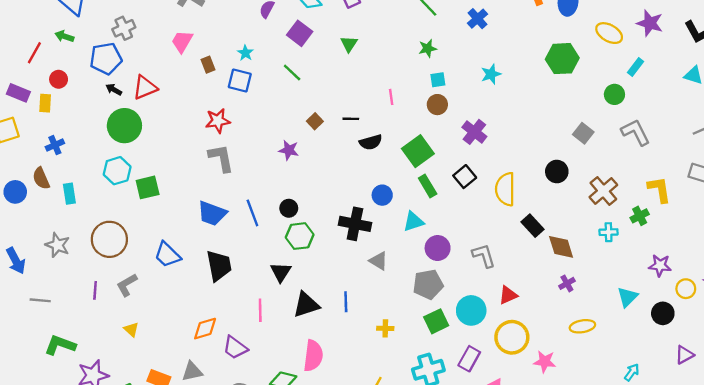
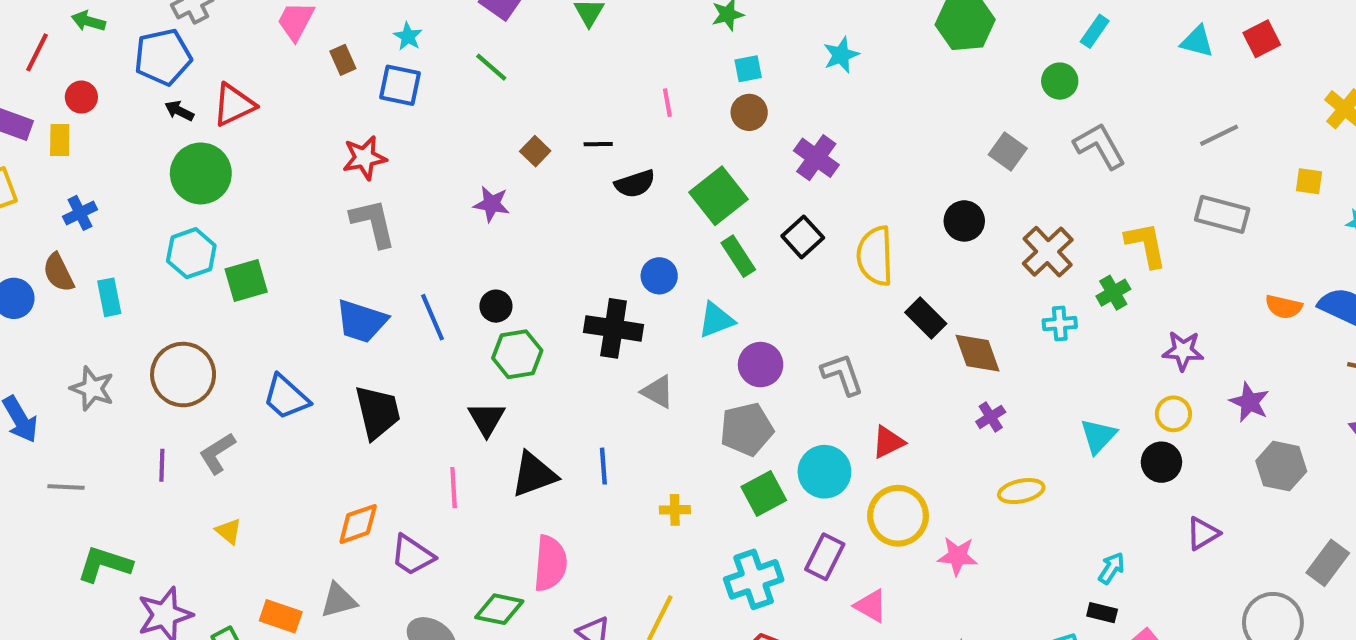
purple star: (660, 265) -> (1183, 351), moved
yellow circle: (686, 289) -> (1173, 414), moved

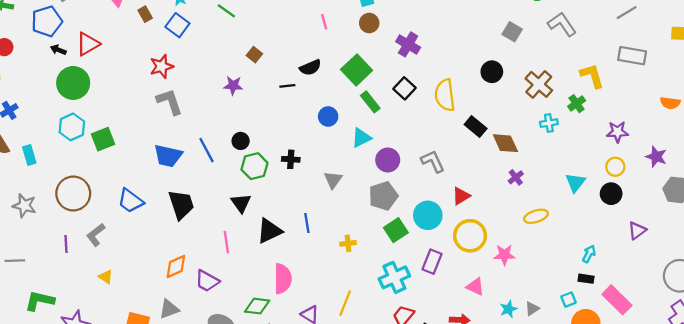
blue square: (400, 85) -> (177, 25), turned 30
black line: (598, 144) -> (287, 86), moved
black cross: (614, 328) -> (291, 159), moved, size x0.6
gray triangle: (658, 392) -> (333, 180), turned 42
pink triangle: (871, 606) -> (475, 287), moved

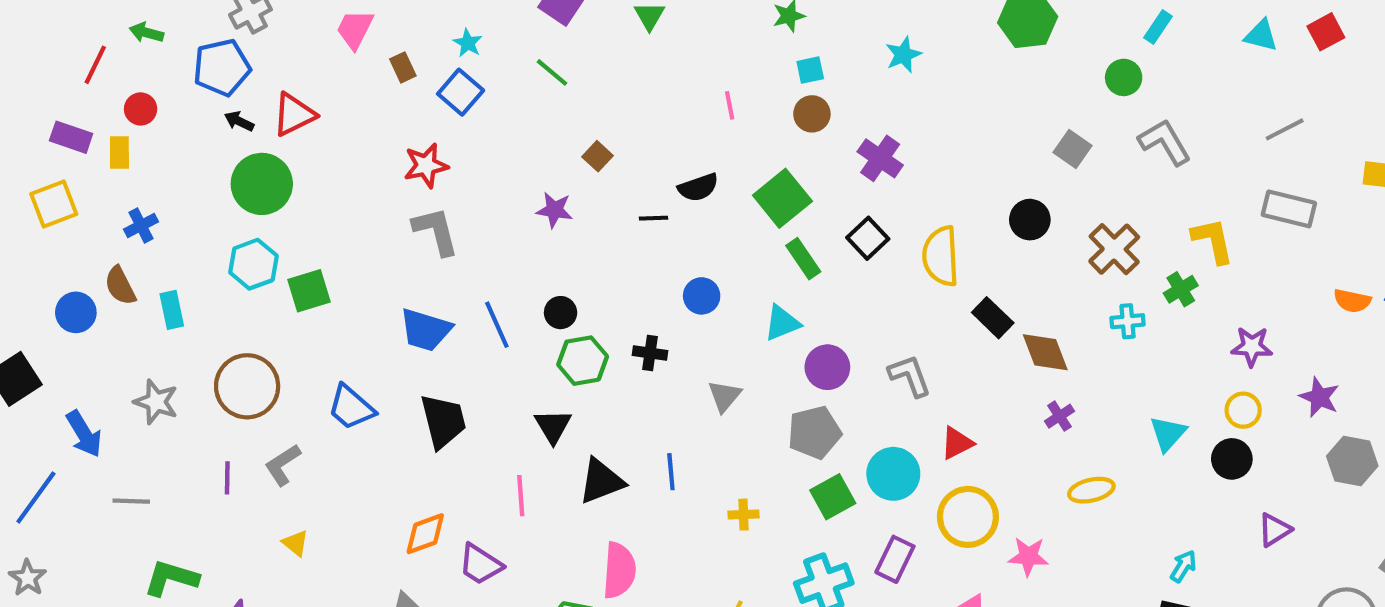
blue circle: (328, 116) -> (702, 296), moved

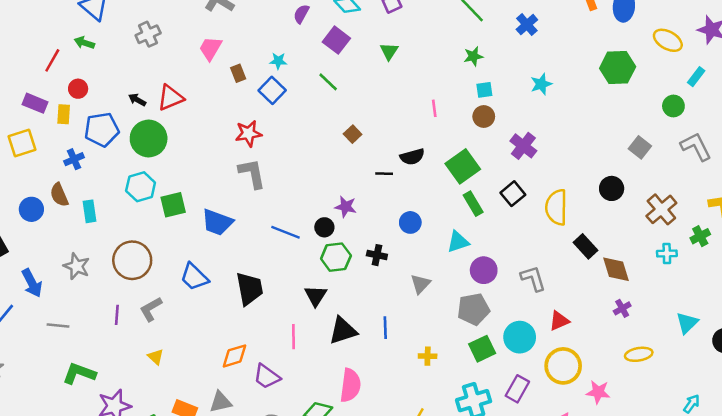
cyan star: (468, 43) -> (278, 61), turned -30
blue pentagon: (222, 67) -> (102, 129), moved
purple star: (554, 210) -> (346, 207), moved
blue line: (497, 325) -> (285, 232), turned -48
blue trapezoid: (426, 330) -> (217, 222), moved

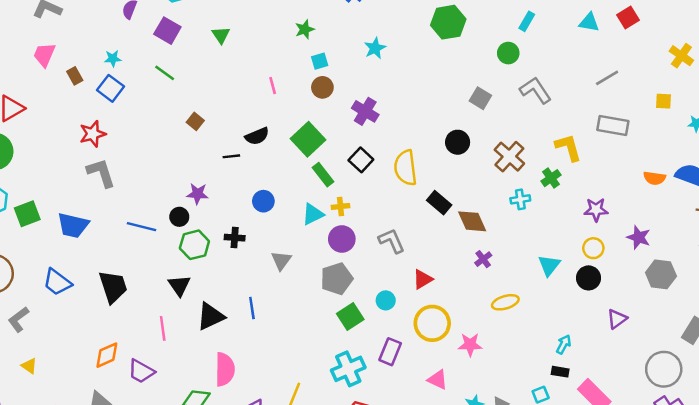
cyan circle: (520, 337) -> (386, 300), size x0.6
yellow cross: (428, 356) -> (341, 206), moved

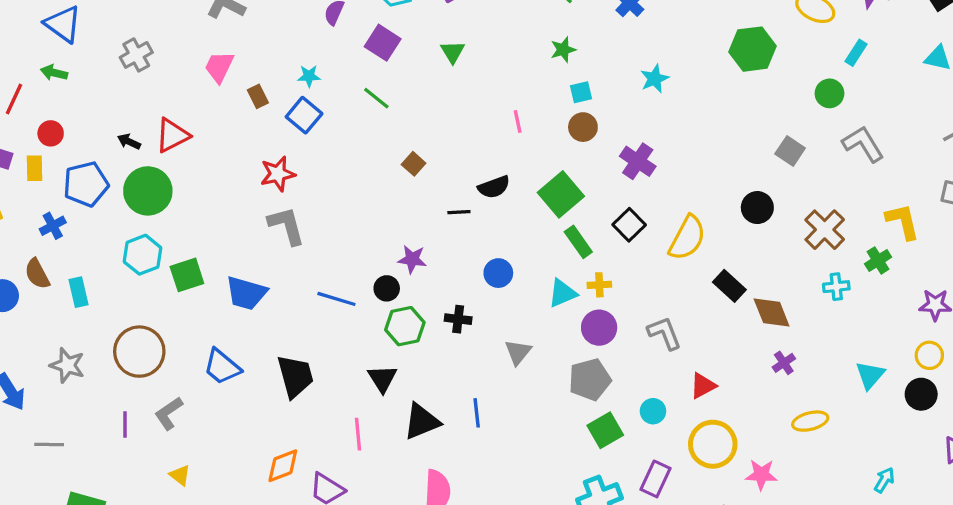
yellow semicircle: (406, 168) -> (687, 238), turned -148

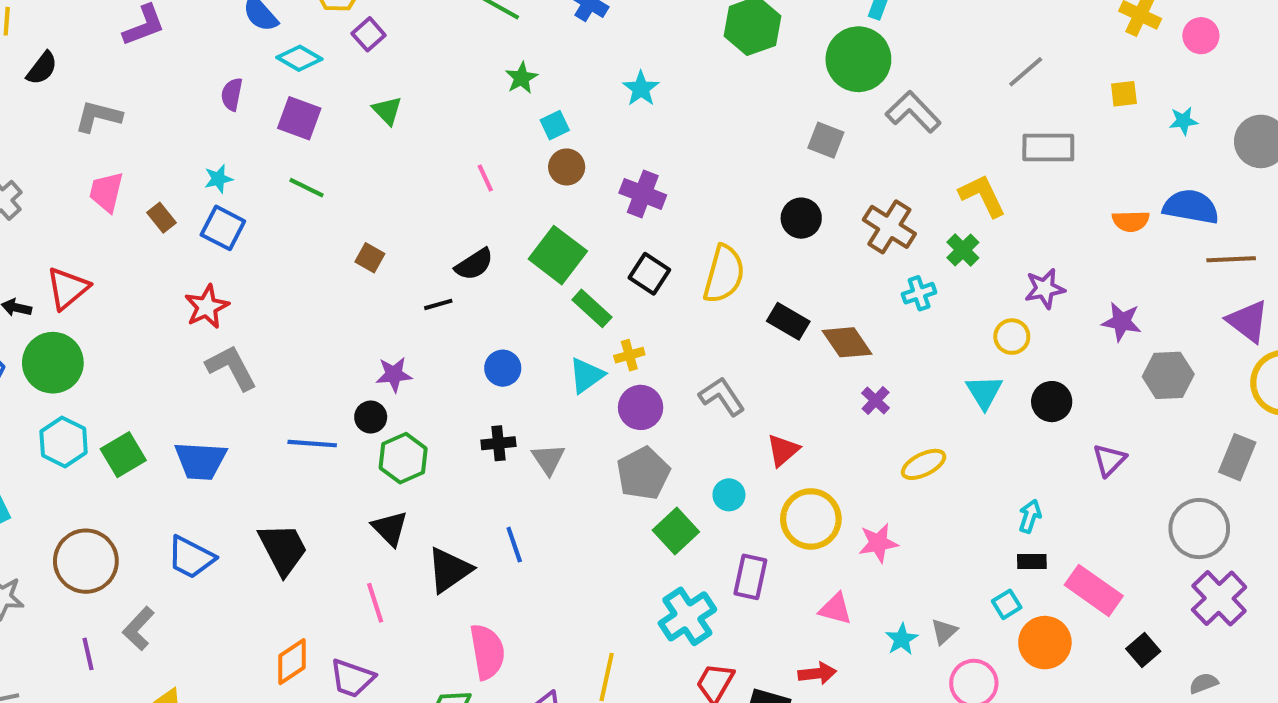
green circle: (829, 93) -> (858, 59), size x1.8
black cross: (458, 319) -> (498, 443), moved
yellow circle: (929, 355) -> (1012, 337), moved

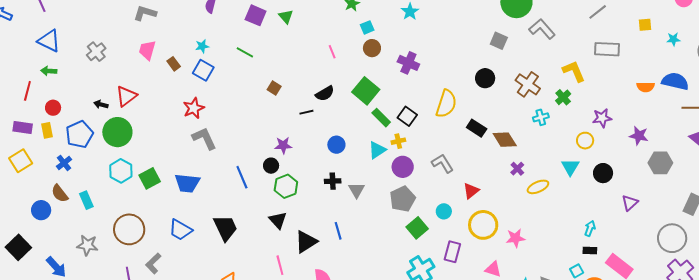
purple square: (299, 118) -> (256, 15), moved
black square: (649, 274) -> (407, 116), moved
blue line: (312, 444) -> (242, 177), turned 60
yellow ellipse: (924, 464) -> (538, 187), moved
pink line: (375, 603) -> (280, 265), moved

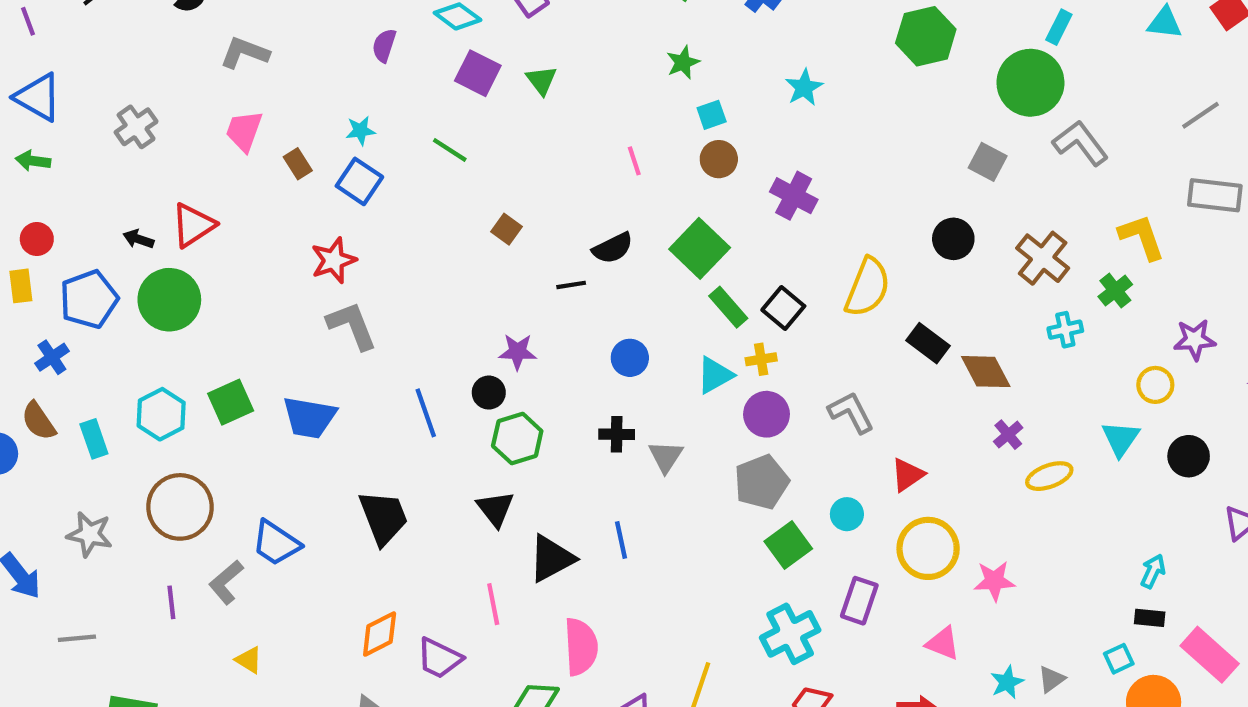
cyan hexagon: (121, 171) -> (161, 414), moved
blue trapezoid: (180, 230) -> (276, 543), moved

